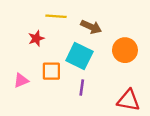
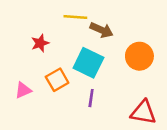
yellow line: (56, 16) -> (75, 17), moved
orange square: (51, 71) -> (57, 80), turned -30

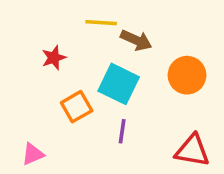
pink triangle: (23, 90) -> (33, 154), moved

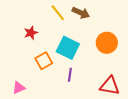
yellow line: (101, 23) -> (58, 13), turned 48
brown arrow: (136, 40) -> (81, 13), moved

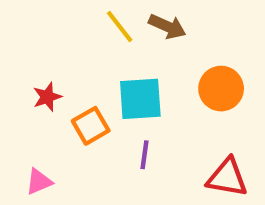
red star: (31, 33) -> (47, 97), moved
cyan square: (68, 48) -> (140, 99), turned -30

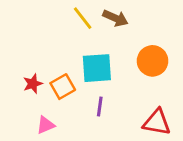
red star: (47, 97) -> (33, 84), moved
pink triangle: (39, 182) -> (46, 125), moved

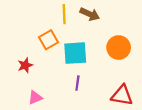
yellow line: (83, 18) -> (64, 14), turned 36
orange square: (63, 87) -> (49, 40), moved

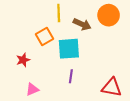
brown arrow: (90, 14) -> (82, 24), moved
orange circle: (119, 48) -> (109, 15), moved

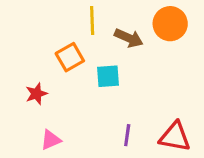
cyan square: (69, 49) -> (108, 76), size x0.7
purple line: (71, 76) -> (127, 135), moved

